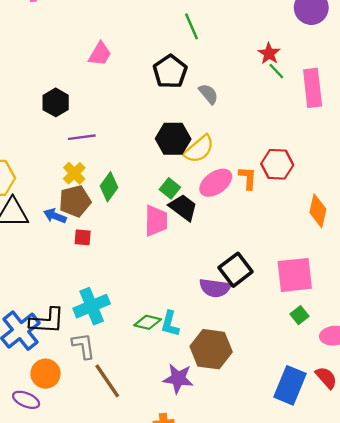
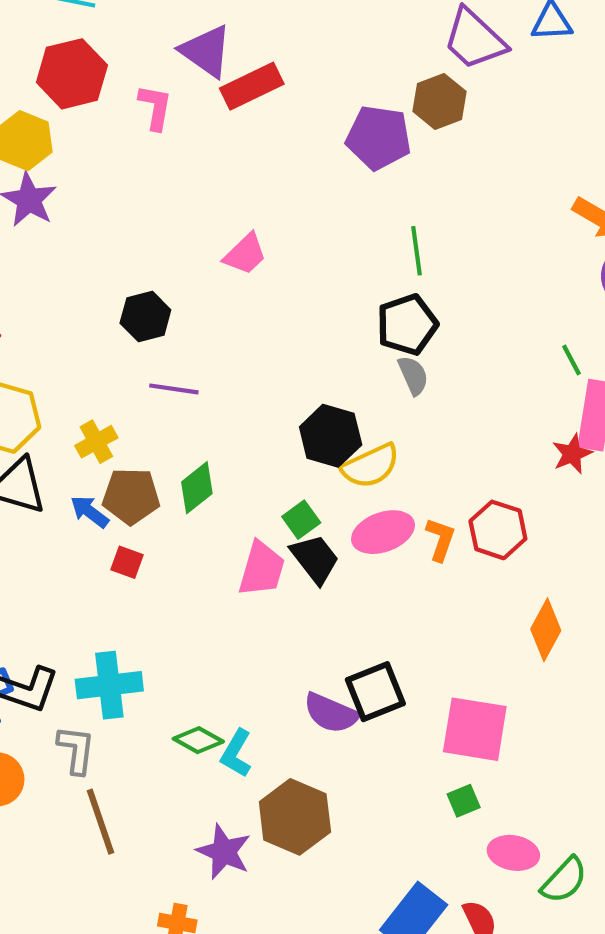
red star: (269, 53) -> (572, 454), moved
green line: (276, 71) -> (572, 360), moved
black pentagon: (170, 72) -> (407, 325), moved
yellow cross: (74, 173) -> (96, 442), moved

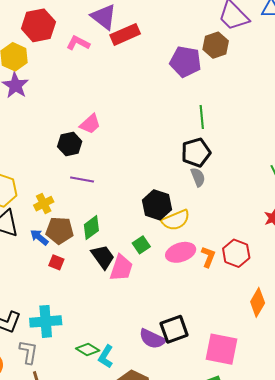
pink L-shape: (155, 107) -> (78, 43), turned -75
pink trapezoid: (245, 254) -> (90, 124), moved
black trapezoid: (315, 559) -> (103, 257), moved

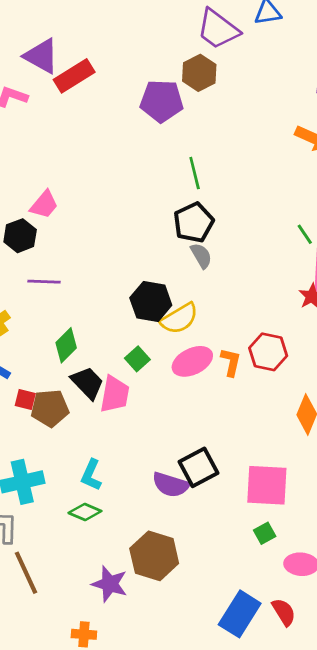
brown pentagon: (60, 230) -> (50, 408), moved
cyan L-shape: (106, 357) -> (91, 475), moved

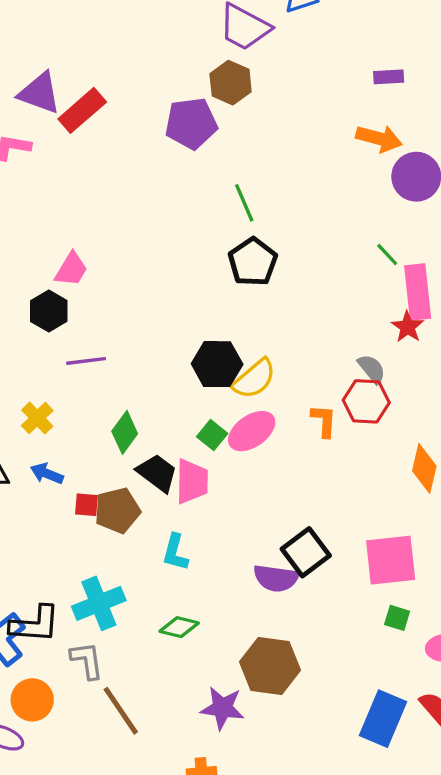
gray semicircle: (201, 256) -> (372, 369), moved
pink ellipse: (192, 361) -> (252, 431), moved
cyan L-shape: (91, 475) -> (175, 552), moved
green square: (265, 533) -> (397, 618), turned -35

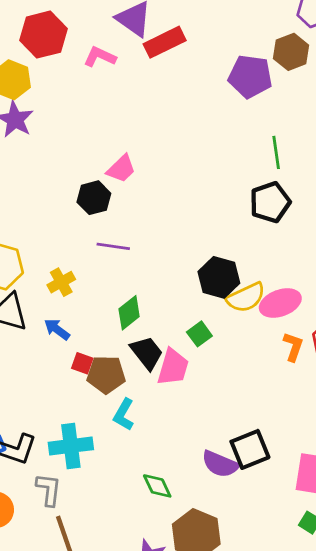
pink ellipse: (252, 431) -> (280, 303), moved
cyan L-shape: (175, 552) -> (124, 415), moved
green diamond: (179, 627) -> (157, 486), moved, turned 36

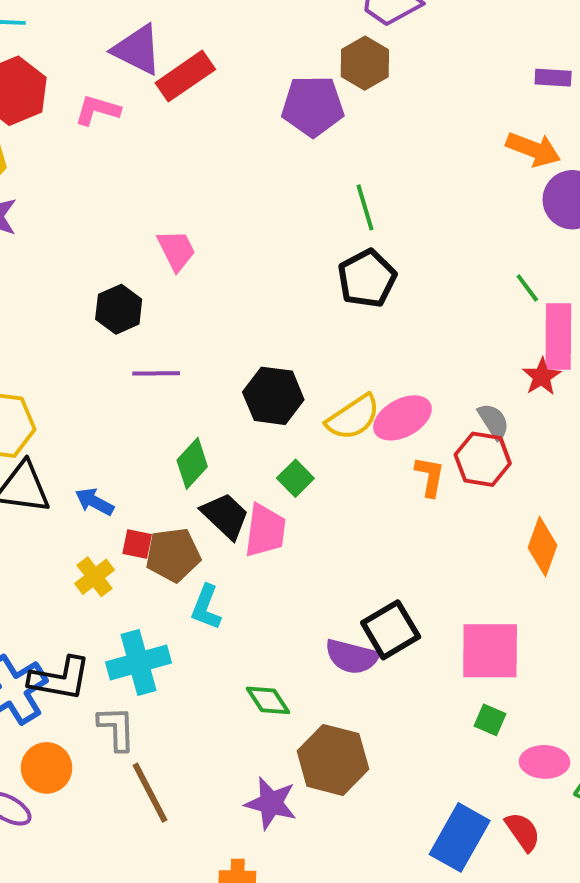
pink trapezoid: (121, 169) -> (176, 250), moved, turned -64
black hexagon: (219, 277) -> (273, 396), moved
yellow cross: (61, 282) -> (95, 577), moved

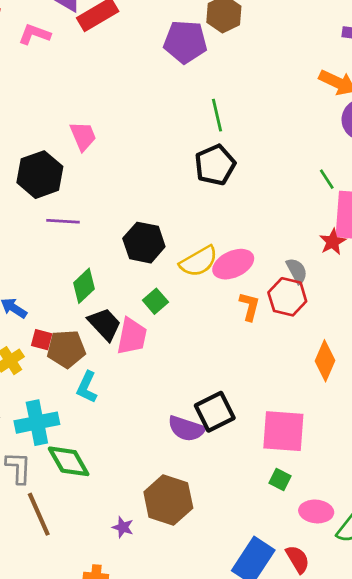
black hexagon: (119, 309) -> (40, 175), size x1.4
green diamond: (268, 700) -> (69, 461), moved, size x1.4
purple star: (271, 803) -> (123, 527), size x0.6

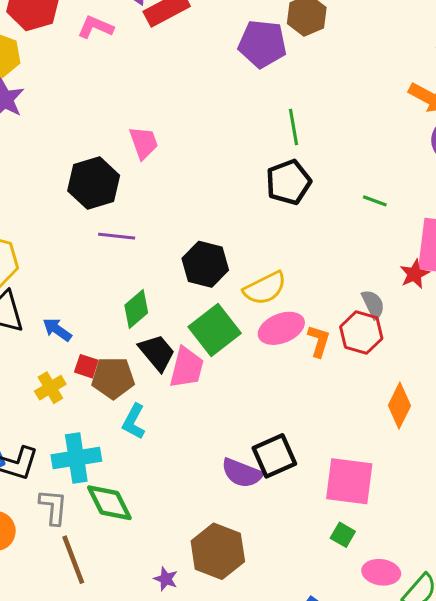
green line: (327, 179) -> (375, 201), moved, turned -40
pink ellipse: (233, 264) -> (281, 328), moved
green square: (155, 301) -> (215, 330), size x1.8

